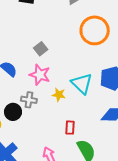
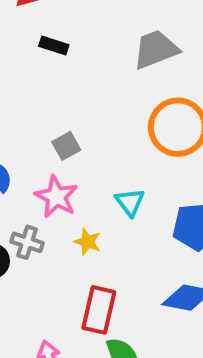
cyan triangle: (82, 84) -> (130, 202), moved, size x0.7
red rectangle: (70, 128) -> (99, 310), size x1.6

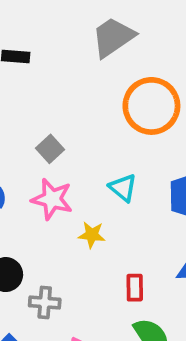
gray cross: (27, 242) -> (45, 303), moved
red rectangle: (99, 310) -> (135, 288), moved, size x0.6

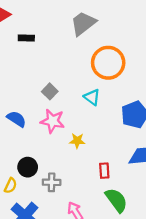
cyan triangle: (123, 188) -> (92, 97), moved

